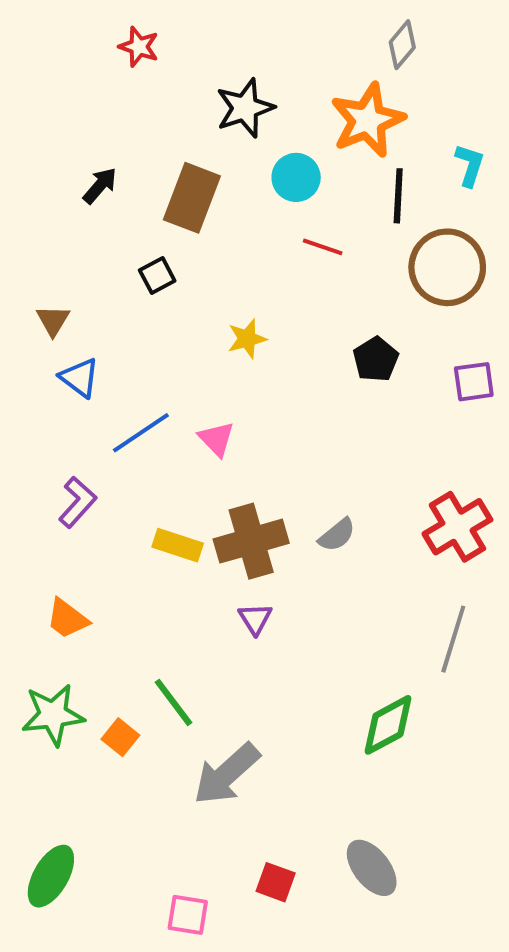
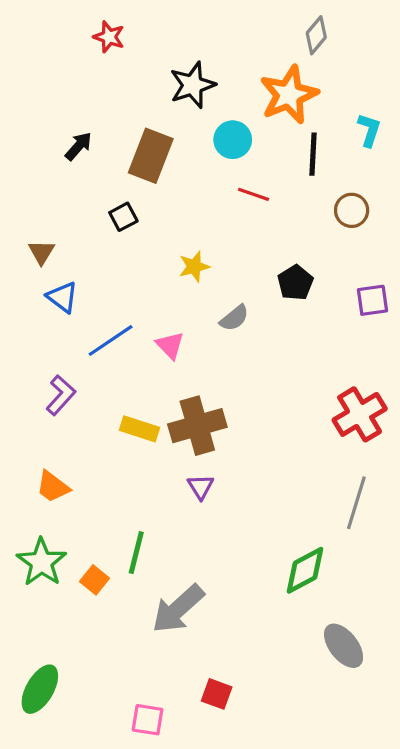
brown circle: (447, 267) -> (352, 210), size x0.6
gray semicircle: (337, 535) -> (234, 318), moved
green line: (173, 702) -> (136, 553), turned 51
green star: (53, 715) -> (41, 562), turned -30
gray ellipse: (372, 868) -> (344, 646), moved

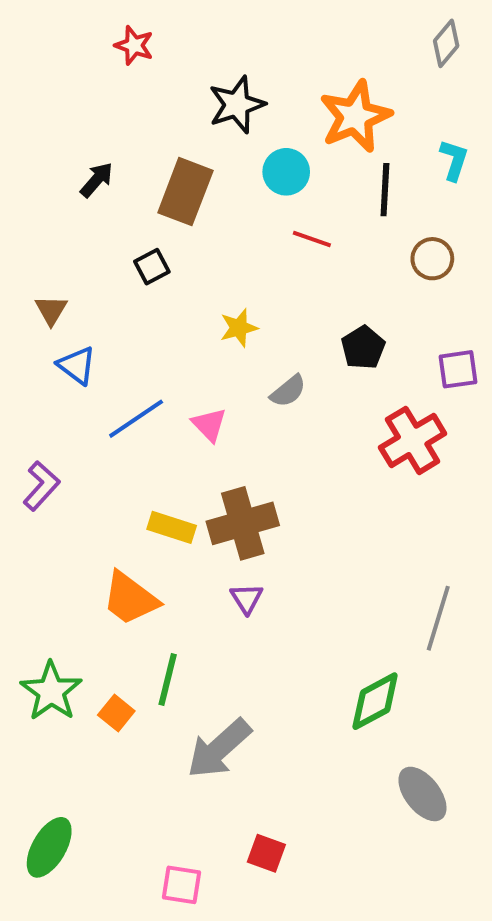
gray diamond: (316, 35) -> (446, 43), moved
purple L-shape: (61, 395) -> (41, 486), moved
red cross: (360, 414) -> (413, 440), moved
orange trapezoid: (53, 487) -> (130, 598), moved, size x1.4

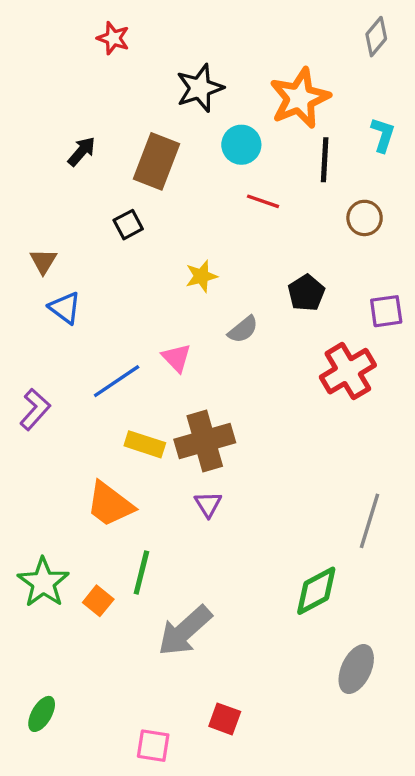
blue line: (136, 419) -> (117, 381), moved
gray ellipse: (422, 794) -> (356, 669), turned 63
green ellipse: (49, 847) -> (42, 714), size x0.7

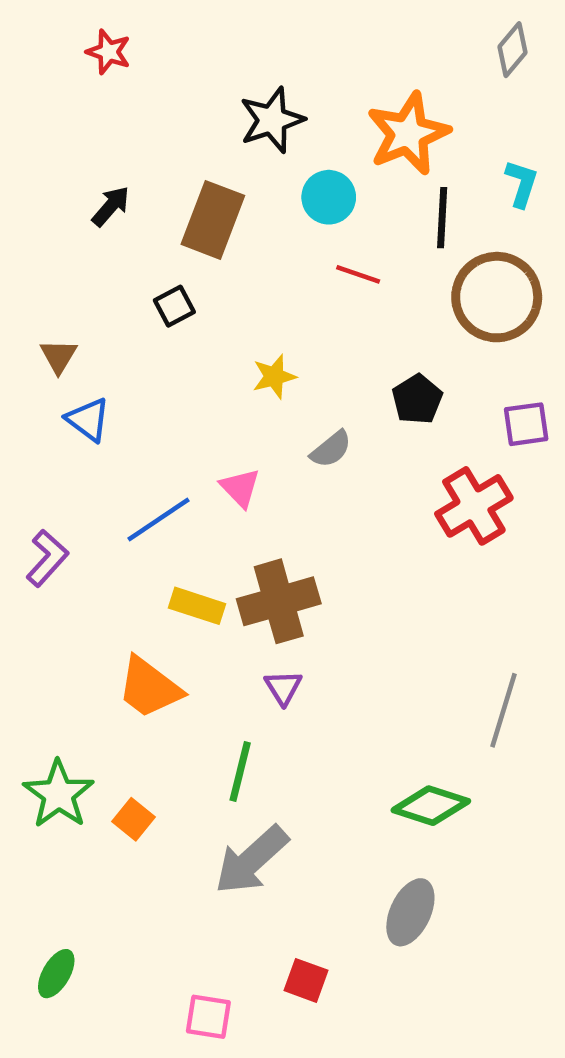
red star: (113, 38) -> (108, 52), moved
brown circle: (365, 218) -> (497, 297), size x1.8
green line: (141, 572) -> (240, 772), moved
green diamond: (316, 591) -> (431, 806), turned 46
gray ellipse: (356, 669) -> (410, 912), moved

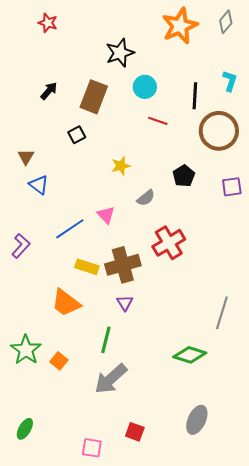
orange star: (408, 134) -> (180, 26), moved
red cross: (474, 506) -> (169, 243), moved
gray ellipse: (410, 912) -> (197, 420), moved

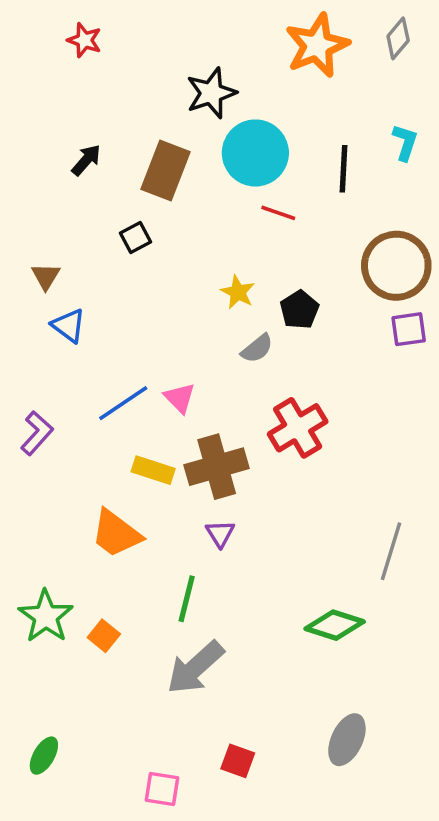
cyan circle: (145, 87) -> (255, 153), size x1.6
brown circle: (219, 131) -> (396, 266), moved
yellow star: (121, 166) -> (238, 292), moved, turned -30
black pentagon: (184, 176) -> (299, 310), moved
pink triangle: (106, 215) -> (180, 398), moved

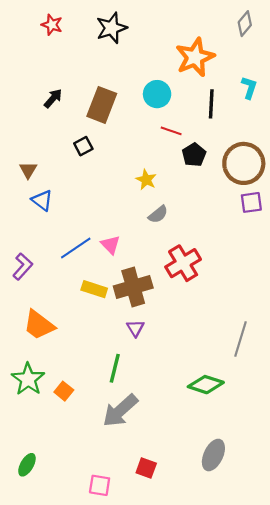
orange star: (317, 46) -> (195, 57), moved
black star: (211, 93) -> (112, 28), moved
cyan circle: (255, 153) -> (157, 94), size x0.7
black pentagon: (299, 310) -> (194, 155), moved
orange trapezoid: (116, 534) -> (39, 325), moved

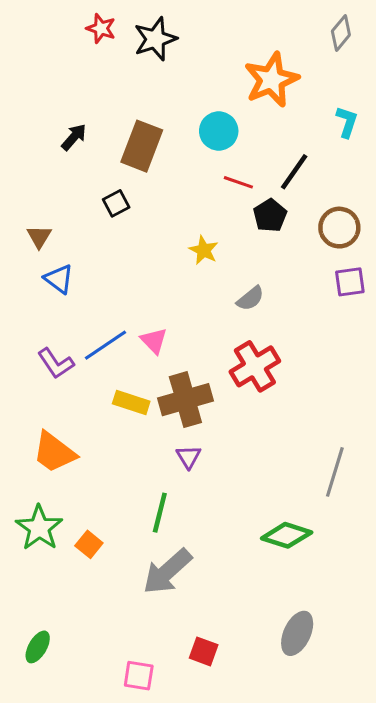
red star: (52, 25) -> (101, 28), moved
black line: (211, 104) -> (294, 172), moved, turned 32
brown circle: (244, 163) -> (339, 228), size x0.7
gray semicircle: (158, 214) -> (250, 298), moved
purple L-shape: (23, 266) -> (56, 363), moved, turned 104

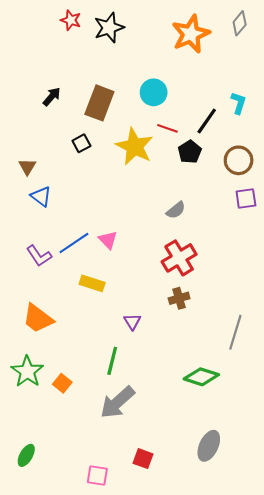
orange star: (271, 80) -> (191, 34), moved
cyan L-shape: (347, 122) -> (239, 103), moved
yellow star: (204, 250) -> (134, 146), moved, size x1.8
brown cross: (185, 400) -> (179, 298), moved, size x0.6

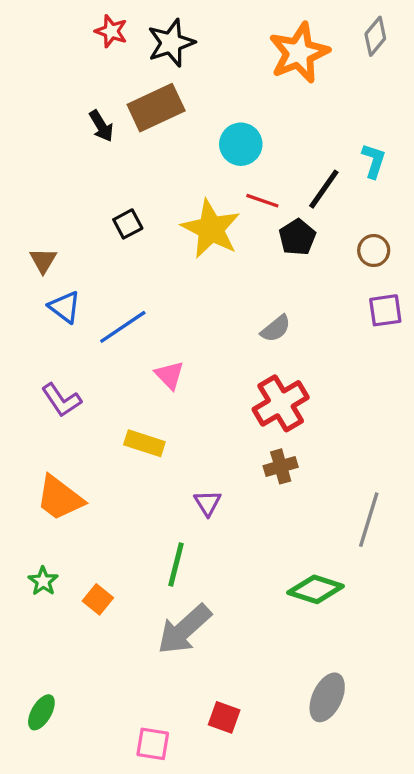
black arrow: (52, 97) -> (101, 126), moved, turned 108
brown rectangle: (99, 103) -> (156, 108), moved, turned 44
brown circle: (239, 160) -> (374, 251), size x0.7
blue line: (74, 243) -> (123, 327), moved
green star: (27, 372) -> (43, 581), size x0.6

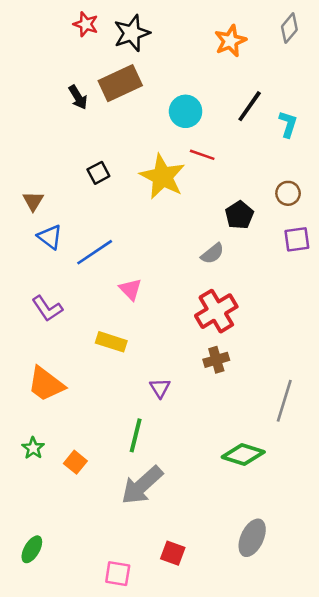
orange star: (299, 53) -> (230, 41), size x0.7
black line: (324, 189) -> (250, 106), moved
black pentagon: (297, 237) -> (239, 215), moved

